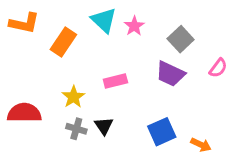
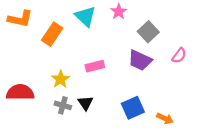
pink star: (134, 26) -> (119, 12), moved

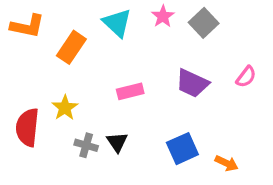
gray square: (148, 32) -> (204, 23), moved
yellow star: (61, 79) -> (65, 108), moved
red semicircle: (20, 92) -> (27, 127), turned -84

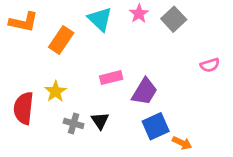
pink semicircle: (246, 77) -> (210, 65), turned 36
purple trapezoid: (192, 83) -> (145, 91), moved, turned -84
orange arrow: (227, 163) -> (182, 143), moved

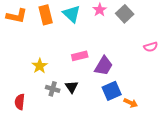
orange rectangle: (61, 40) -> (46, 15), moved, turned -48
red semicircle: (24, 108) -> (20, 102), moved, size x0.7

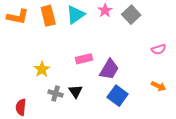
cyan triangle: (72, 14) -> (76, 15), turned 42
blue square: (112, 91) -> (118, 96), turned -30
orange arrow: (131, 103) -> (159, 86), moved

